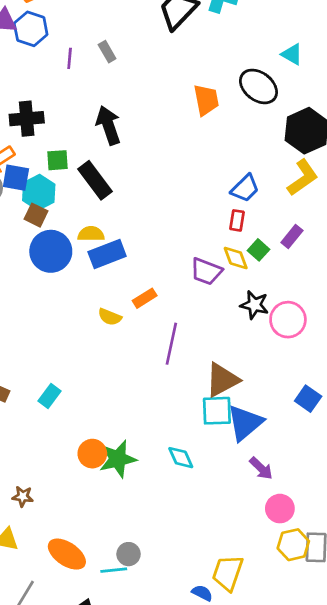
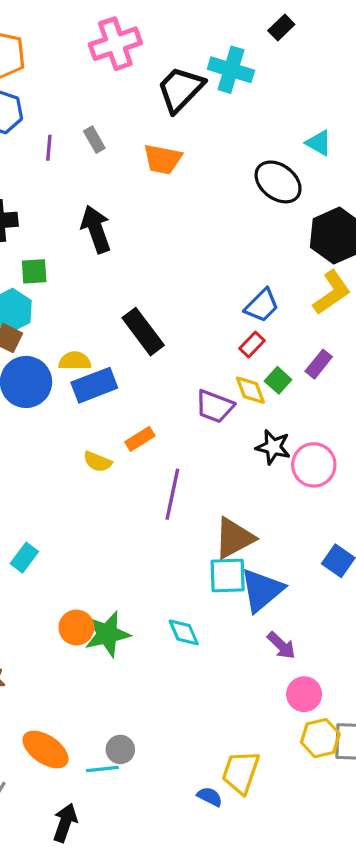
orange trapezoid: (206, 100) -> (163, 159), moved, turned 112
black rectangle: (95, 180) -> (143, 332), moved
red rectangle: (237, 220) -> (252, 345), turned 35

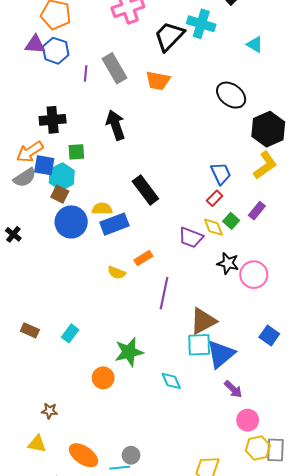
gray rectangle: (94, 140) -> (114, 68), size x1.8
cyan triangle: (319, 143) -> (255, 44), moved
blue trapezoid: (262, 306) -> (221, 173), turned -70
green star: (107, 634) -> (129, 352), moved

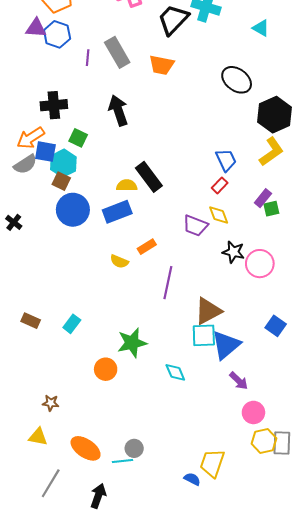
green square: (76, 152) -> (78, 138), turned 30
yellow semicircle: (102, 209) -> (127, 185), moved
green square: (231, 221) -> (271, 209), moved, turned 35

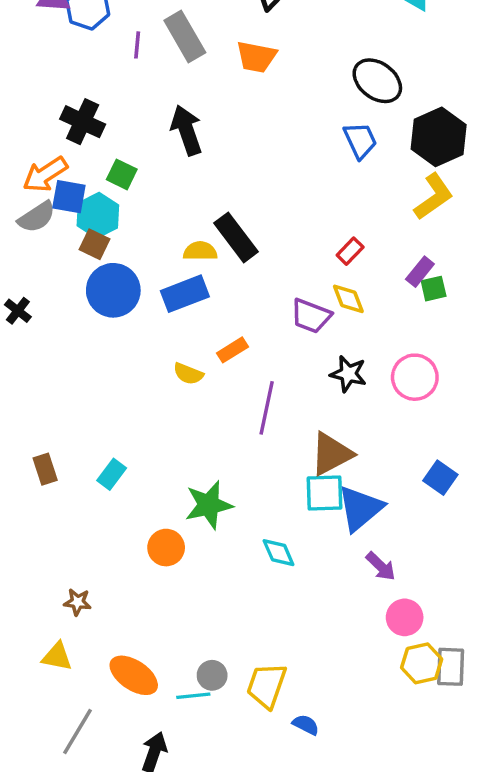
black cross: (54, 105) -> (83, 122), turned 30
blue trapezoid: (226, 160) -> (360, 140), moved
black star: (233, 252) -> (348, 374), moved
brown rectangle: (31, 321) -> (45, 469), turned 48
yellow trapezoid: (212, 463) -> (267, 686), moved

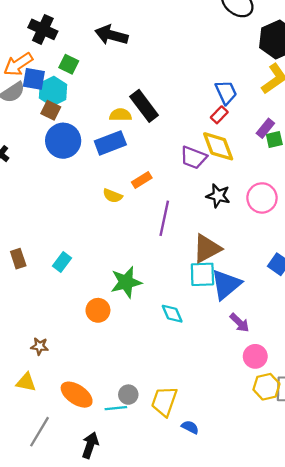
black arrow: (187, 130) -> (111, 35), turned -56
blue trapezoid: (360, 140) -> (226, 92), moved
yellow diamond: (348, 299) -> (218, 146), size x1.5

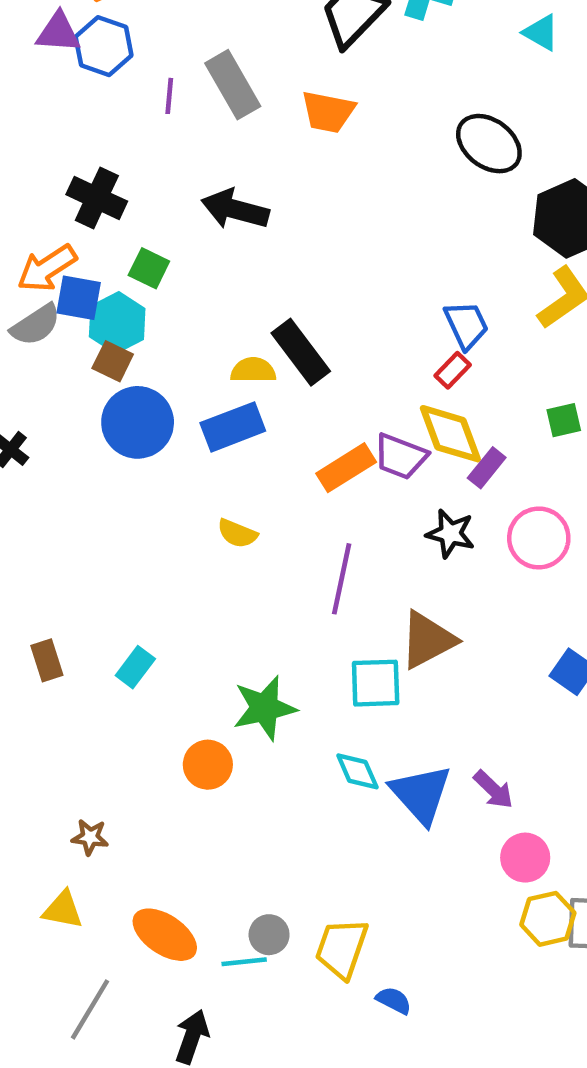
purple rectangle: (265, 128) -> (487, 468), moved
orange rectangle: (142, 180) -> (346, 468), moved, size x1.4
cyan square: (202, 274) -> (376, 683), moved
blue triangle: (226, 284) -> (421, 794), moved, turned -32

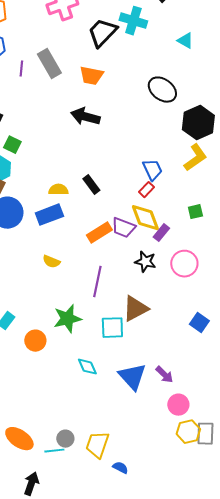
black arrow: (235, 209) -> (85, 117), moved
black rectangle: (301, 352) -> (91, 185), moved, size x0.7
green star: (265, 708) -> (67, 319), moved
orange circle: (208, 765) -> (35, 341), moved
cyan diamond: (357, 771) -> (87, 367), moved

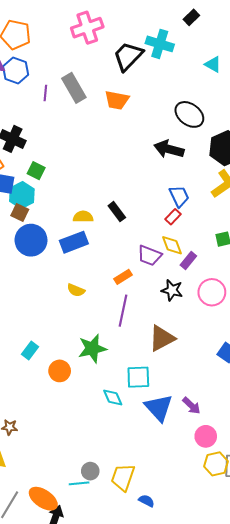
black arrow: (85, 117) -> (169, 149), moved
yellow diamond: (145, 218) -> (172, 245), size x0.7
orange rectangle: (99, 233) -> (123, 277), moved, size x0.7
cyan square: (112, 328) -> (138, 377), moved
orange ellipse: (19, 439) -> (43, 499), moved

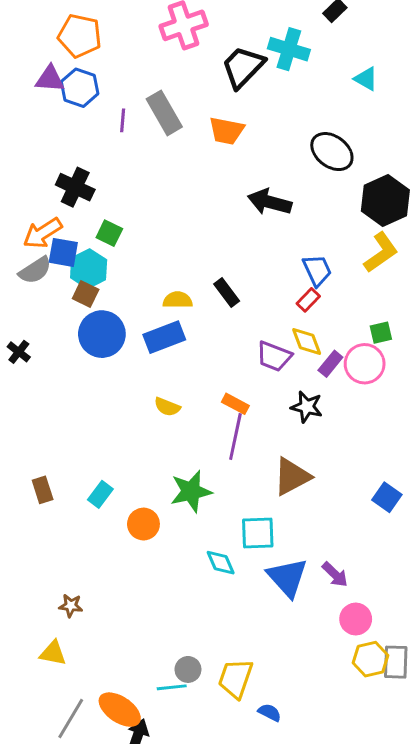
black arrow: (169, 149) -> (270, 202), moved
orange rectangle: (123, 277) -> (235, 404), moved, turned 60
pink circle: (212, 292) -> (365, 364), moved

